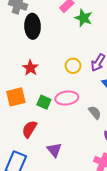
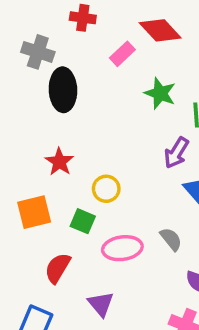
green star: (83, 18) -> (160, 93), moved
yellow circle: (73, 66) -> (106, 189), moved
pink ellipse: (67, 98) -> (122, 248), moved

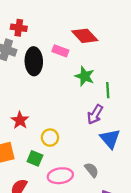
red cross: (83, 18) -> (19, 28), moved
pink rectangle: (122, 54) -> (60, 51), turned 63
black ellipse: (63, 90) -> (34, 61), moved

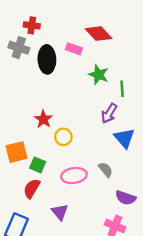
red star: (20, 120) -> (43, 119), moved
green square: (35, 158) -> (38, 165), moved

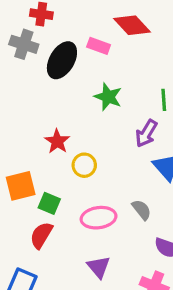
black ellipse: (47, 59) -> (62, 60), turned 32
green star: (99, 75) -> (108, 97), moved
purple triangle: (60, 212) -> (99, 267), moved

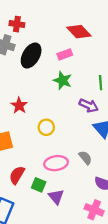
pink rectangle: (99, 46) -> (65, 54), moved, turned -40
purple arrow: (146, 133) -> (89, 106), turned -96
red star: (57, 141) -> (19, 106), moved
green square: (49, 203) -> (39, 185), moved

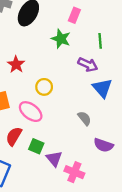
pink rectangle: (65, 54) -> (74, 15), moved, turned -48
pink ellipse: (56, 163) -> (31, 112), moved, turned 45
pink cross: (94, 210) -> (74, 172), moved

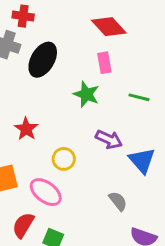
pink rectangle: (74, 15) -> (104, 63), turned -32
green line: (100, 41) -> (139, 97), turned -72
purple arrow: (88, 64) -> (109, 139), moved

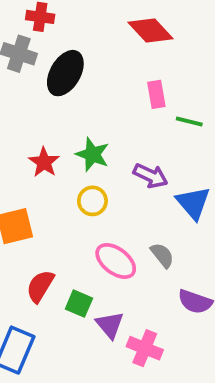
pink rectangle: (104, 63) -> (156, 94), moved
green star: (86, 94) -> (92, 154), moved
pink ellipse: (46, 192) -> (116, 261), moved

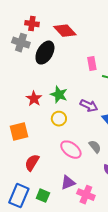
red diamond: (151, 30) -> (65, 31), moved
green square: (79, 304) -> (43, 196), moved
purple triangle: (110, 325) -> (68, 183), turned 49

